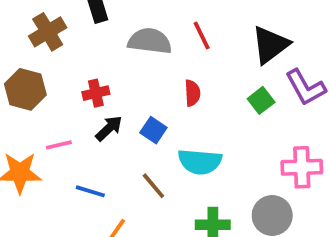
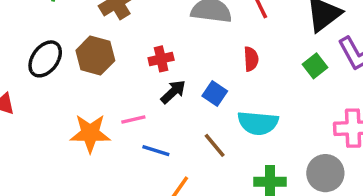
pink line: (59, 145) -> (133, 120), moved

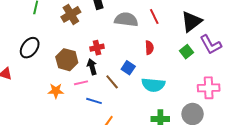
brown hexagon: (95, 56) -> (67, 60), moved
black arrow: (173, 92) -> (92, 67), moved, turned -63
orange star: (90, 133) -> (56, 91), size x0.7
brown line: (215, 145) -> (112, 82), moved

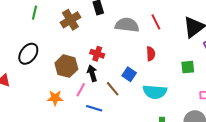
red cross: (97, 48) -> (97, 54), turned 32
green square: (186, 52) -> (188, 67), moved, turned 32
pink line: (81, 83) -> (81, 90), turned -48

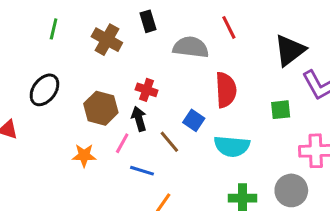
brown cross: (70, 20) -> (107, 40), turned -30
red line: (156, 22) -> (229, 27), moved
red semicircle: (151, 54) -> (226, 90), size x1.6

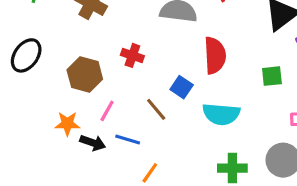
black arrow: (139, 119) -> (93, 143), moved, turned 125

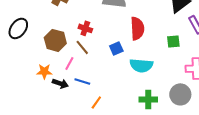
blue square: (182, 87) -> (116, 48), turned 32
brown line: (156, 109) -> (82, 47), moved

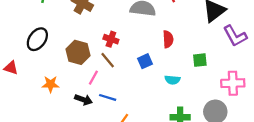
red semicircle: (137, 28) -> (168, 39), size x0.7
green square: (173, 41) -> (200, 60), moved
cyan semicircle: (141, 65) -> (172, 80), size x0.6
orange star: (44, 71) -> (51, 84), moved

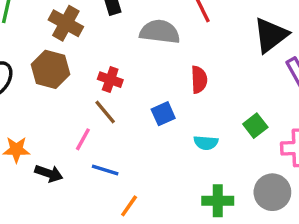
brown hexagon: (78, 52) -> (51, 69), moved
green square: (200, 60) -> (255, 126), moved, turned -32
black arrow: (83, 100) -> (49, 173), moved

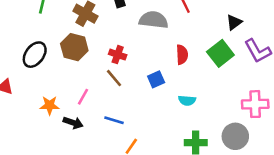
black triangle: (271, 35) -> (234, 22), size x0.6
green square: (255, 126) -> (220, 53), moved, size x1.5
pink line: (83, 139) -> (83, 97), moved

